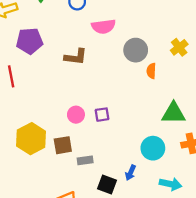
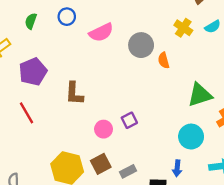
brown L-shape: (76, 57) -> (74, 94), moved, turned 105

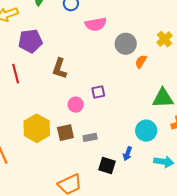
orange semicircle: (164, 60) -> (141, 62), turned 32
purple square: (129, 120) -> (98, 92), moved
gray rectangle: (128, 171) -> (90, 137), moved

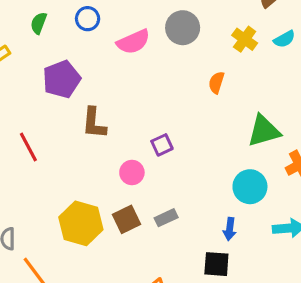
purple pentagon: (30, 41) -> (62, 79), moved
gray circle: (126, 44) -> (183, 28), moved
black square: (107, 165) -> (216, 264), moved

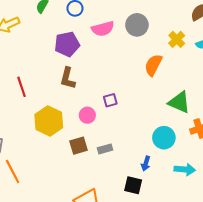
purple pentagon: (62, 79) -> (67, 44), moved
orange semicircle: (216, 82) -> (153, 65), size x1.5
green triangle: (264, 131) -> (179, 102), turned 30
yellow hexagon: (81, 223) -> (49, 121), moved

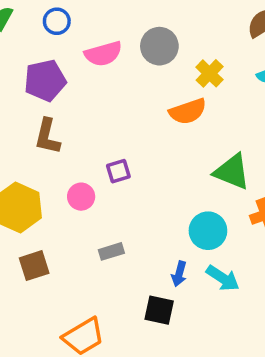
yellow cross: (177, 39) -> (210, 73), moved
orange semicircle: (153, 65) -> (188, 111), turned -135
brown square: (79, 146) -> (34, 266), moved
cyan arrow: (185, 169) -> (223, 278), moved, turned 30

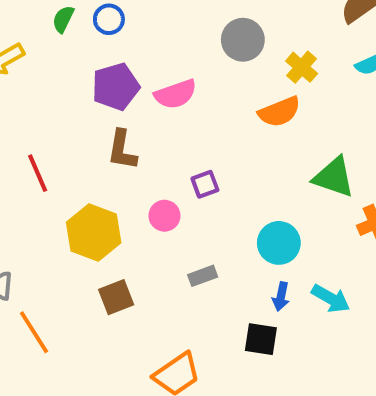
blue circle: (57, 21) -> (109, 19), moved
pink semicircle: (103, 54) -> (175, 94), moved
cyan circle: (208, 231) -> (279, 243), moved

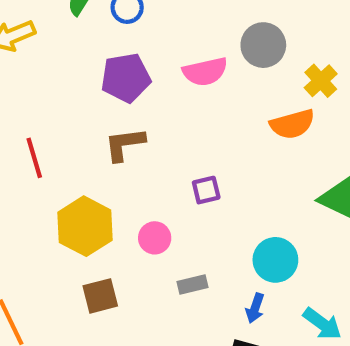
pink semicircle: (175, 94) -> (205, 72), moved
brown L-shape: (122, 150) -> (125, 144), turned 66
pink circle: (164, 216) -> (155, 238), moved
blue arrow: (281, 296) -> (255, 308), moved

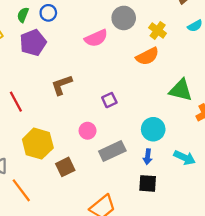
purple pentagon: (126, 78) -> (33, 43), moved
yellow hexagon: (85, 226) -> (38, 144), moved
gray rectangle: (193, 285) -> (112, 151), size x1.6

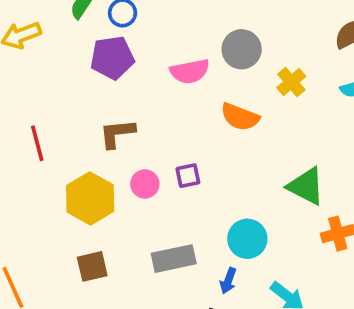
purple pentagon: (33, 43) -> (112, 58), moved
orange semicircle: (147, 56) -> (240, 117), moved, turned 35
pink circle: (88, 131) -> (145, 184), moved
yellow hexagon: (38, 144) -> (90, 198), moved

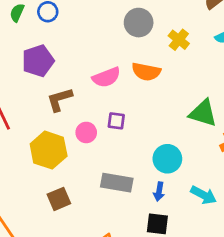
purple pentagon: (112, 58) -> (38, 61), moved
pink semicircle: (190, 71) -> (106, 77), moved
purple square: (188, 176) -> (116, 121), turned 30
gray rectangle: (174, 259) -> (117, 183), turned 32

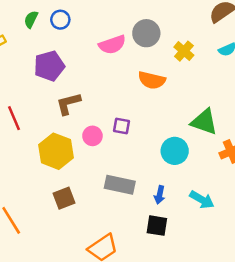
pink semicircle: (106, 77) -> (112, 45), moved
cyan circle: (167, 159) -> (175, 151), moved

